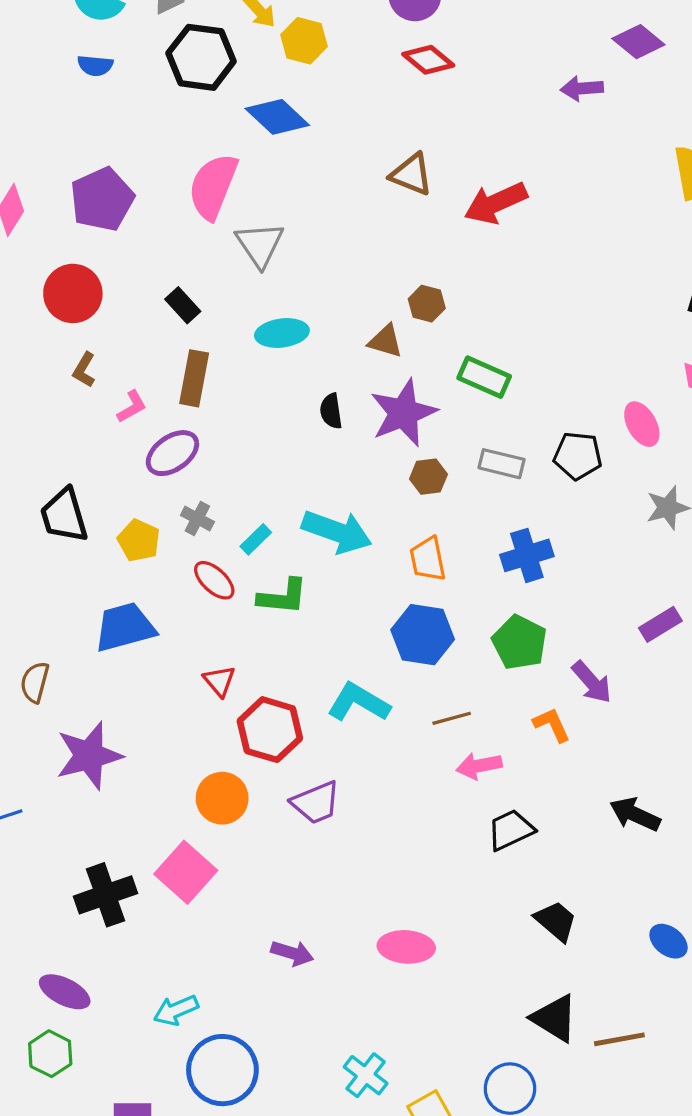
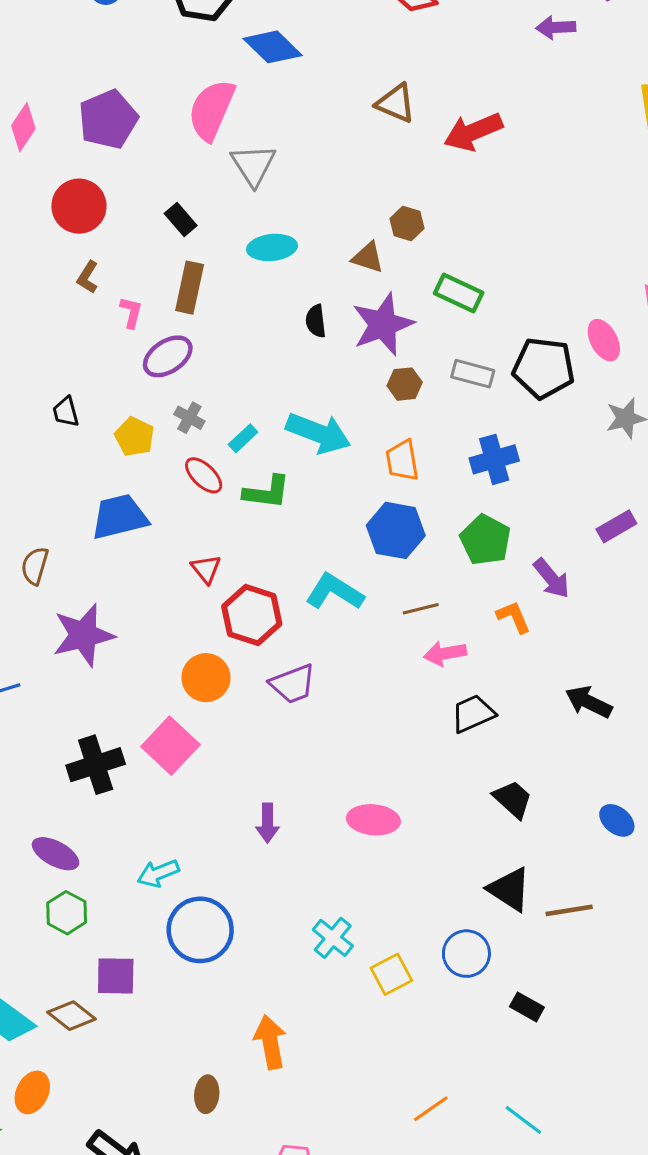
pink L-shape: (132, 407) -> (131, 312), turned -48
black pentagon: (578, 456) -> (544, 368), size x1.4
black trapezoid: (64, 516) -> (66, 412), size x0.6
purple arrow: (292, 953) -> (268, 823), turned 72
green hexagon: (50, 1054) -> (67, 913), moved

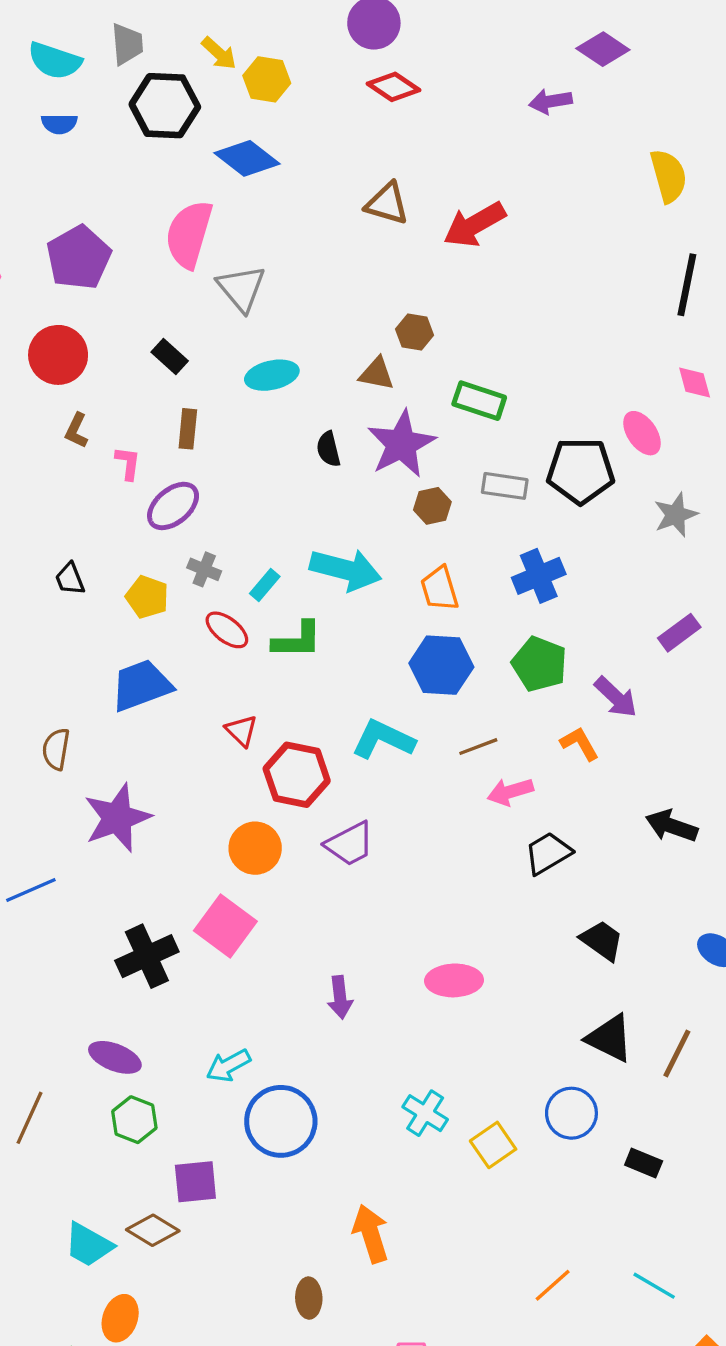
brown rectangle: (190, 288) -> (188, 429), size x0.7
brown line: (569, 910) -> (677, 1053), turned -48

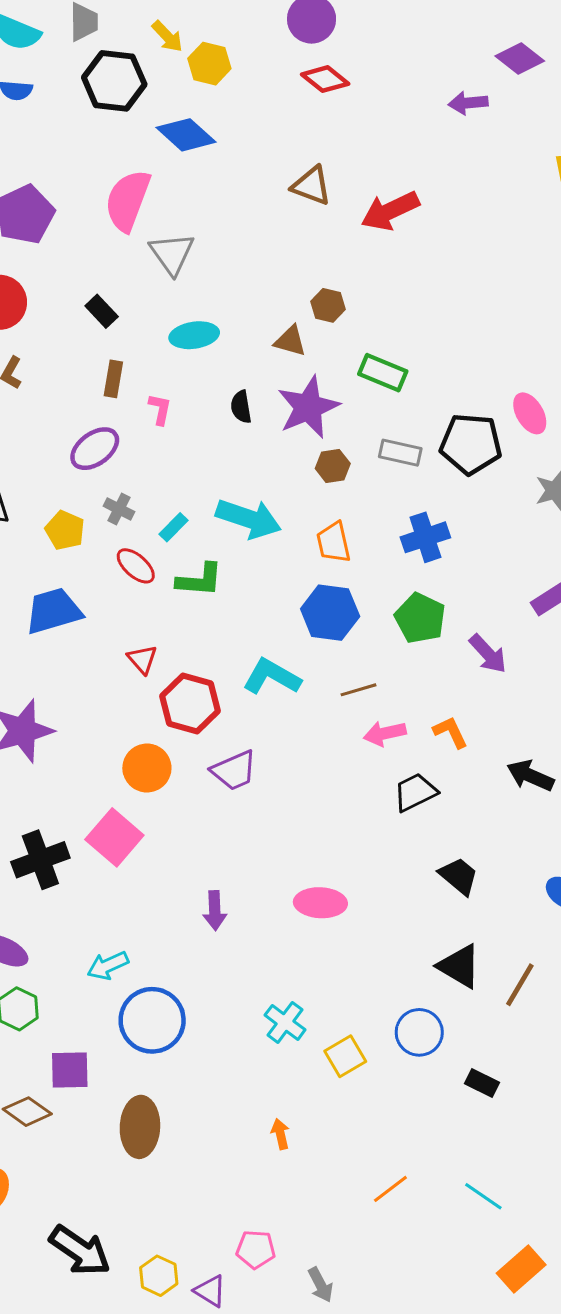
pink L-shape: (128, 463) -> (160, 409), moved
orange L-shape: (580, 744) -> (451, 732), moved
orange arrow: (371, 1234) -> (280, 1134), moved, size x0.6
brown ellipse: (309, 1298) -> (140, 1127), moved, size x1.6

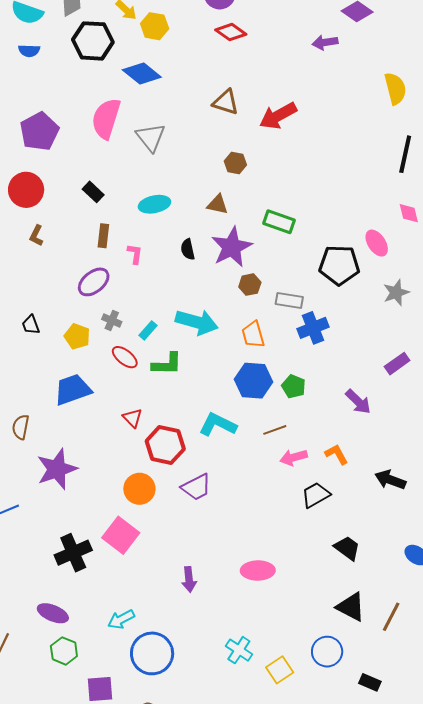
gray triangle: (172, 254) -> (151, 137), moved
brown hexagon: (328, 305) -> (235, 163), moved
gray rectangle: (400, 453) -> (289, 301), moved
green pentagon: (420, 618) -> (294, 386), moved, size x0.7

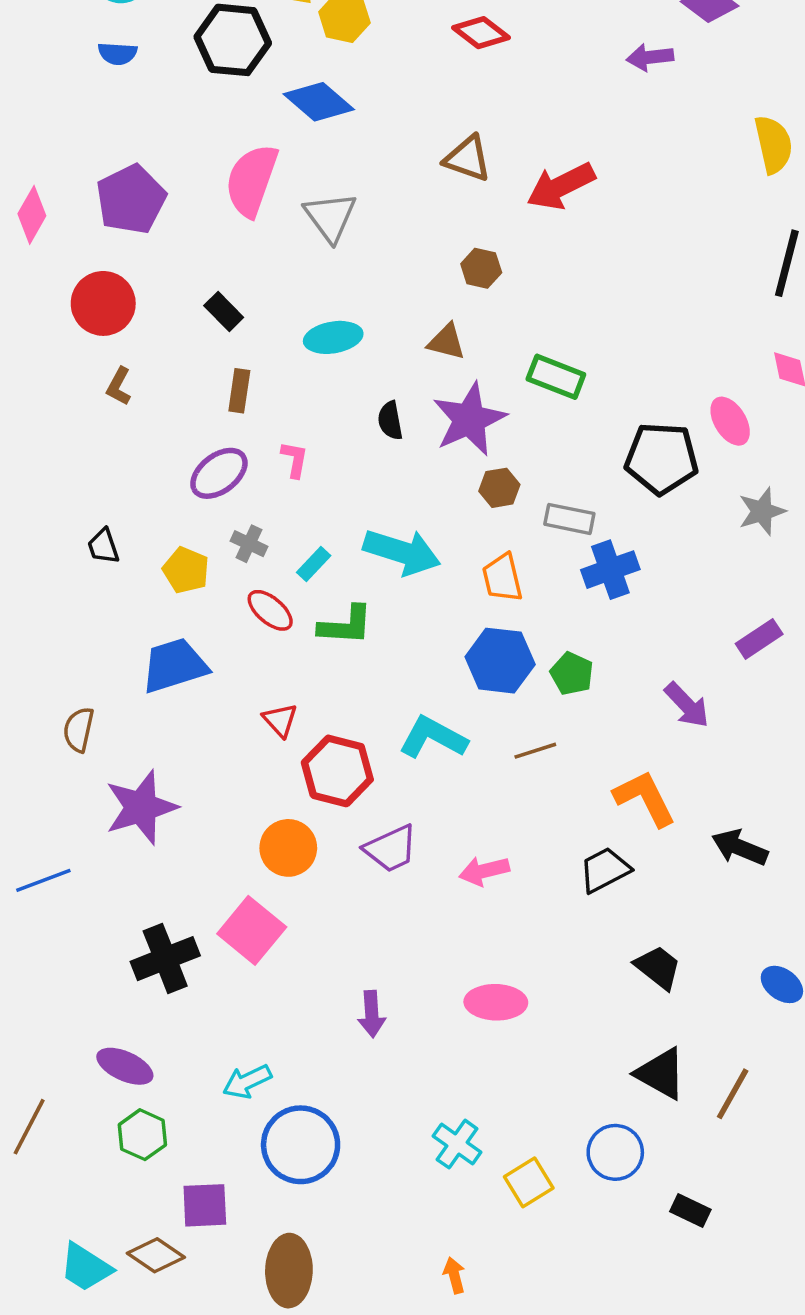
pink L-shape: (135, 254) -> (295, 459), moved
orange L-shape: (337, 454) -> (645, 798), size x1.5
pink arrow: (294, 457) -> (484, 871), moved

